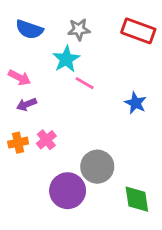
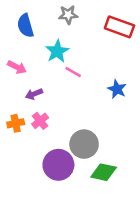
blue semicircle: (29, 29) -> (25, 26), turned 55
gray star: (79, 29) -> (68, 15), moved
purple arrow: (27, 104) -> (34, 94), moved
green diamond: (137, 199) -> (104, 172), moved, turned -70

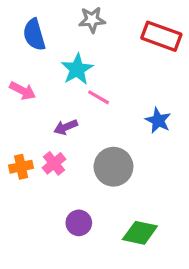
purple arrow: (34, 94) -> (66, 127), moved
gray circle: (84, 144) -> (113, 167), moved
purple circle: (58, 165) -> (79, 223), size x0.6

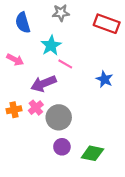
purple arrow: (66, 127) -> (43, 84), size x1.6
gray circle: (113, 167) -> (59, 117), moved
purple circle: (79, 223) -> (62, 147), moved

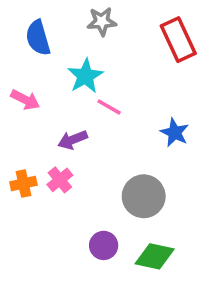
red rectangle: (107, 24) -> (178, 40), turned 45
purple arrow: (43, 84) -> (73, 140), size x0.7
gray circle: (59, 117) -> (144, 196), moved

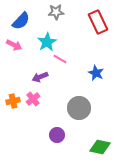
blue semicircle: (38, 38) -> (21, 21), turned -120
pink arrow: (25, 100) -> (14, 45), moved
green diamond: (155, 256) -> (100, 147), moved

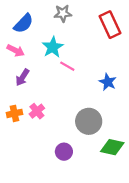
purple arrow: (40, 77) -> (22, 77), moved, turned -35
green diamond: (100, 147) -> (112, 147), moved

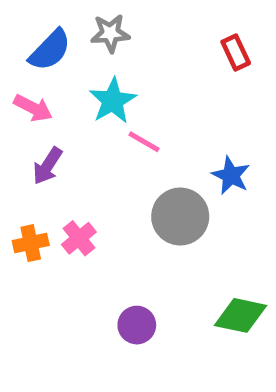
gray star: (63, 13) -> (110, 33), moved
red rectangle: (110, 25) -> (236, 53), size x0.6
gray circle: (89, 121) -> (180, 216), moved

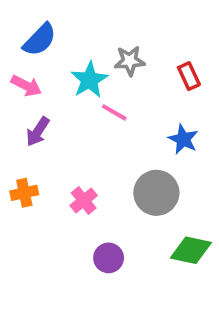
gray star: (110, 33) -> (130, 61), moved
red rectangle: (236, 53) -> (189, 76), moved
gray circle: (180, 216) -> (156, 193), moved
pink cross: (79, 238) -> (84, 200), moved

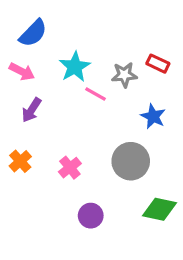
gray star: (130, 61) -> (124, 75), moved
red rectangle: (189, 76) -> (158, 64), turned -40
orange cross: (24, 193) -> (20, 161), turned -30

